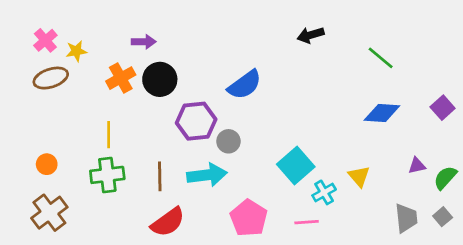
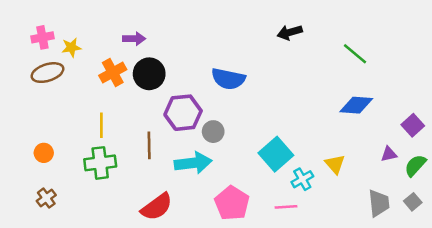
pink cross: (45, 40) -> (42, 37), turned 30
blue semicircle: (245, 85) -> (228, 79), turned 48
purple square: (443, 108) -> (413, 125), moved
brown line: (160, 176) -> (149, 145), moved
brown cross: (49, 213) -> (46, 198), size x0.6

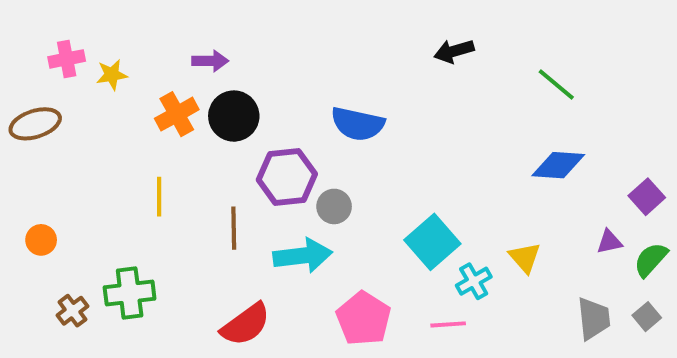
brown ellipse: (47, 73) -> (35, 124), moved
orange circle: (44, 153) -> (41, 240), moved
green cross: (100, 163) -> (130, 293), moved

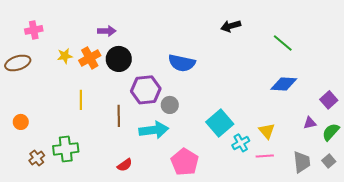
yellow star: (112, 75) -> (65, 56), moved
red semicircle: (246, 324) -> (125, 165), size x0.6
pink line: (448, 324) -> (265, 156), moved

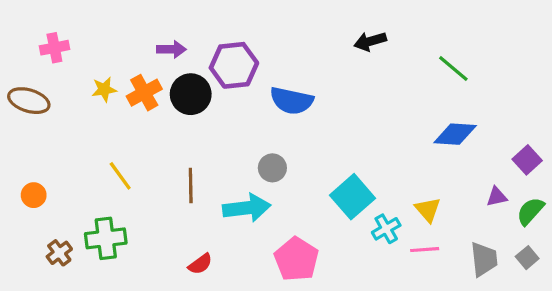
brown ellipse: (18, 63) -> (29, 101), turned 35
purple hexagon: (146, 90) -> (234, 65), moved
yellow line: (81, 100) -> (120, 176), moved, turned -36

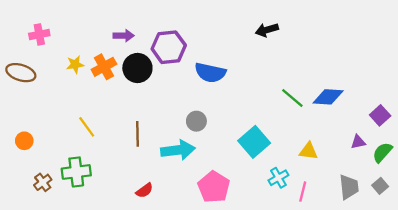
green line: (453, 69) -> (292, 98), moved
yellow triangle: (428, 210) -> (308, 151), turned -42
cyan cross: (386, 229) -> (278, 178), moved
pink line: (425, 250) -> (303, 192), moved, turned -72

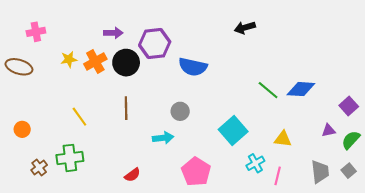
brown line: (137, 134) -> (126, 108), moved
cyan arrow: (178, 150) -> (163, 138), size x0.7

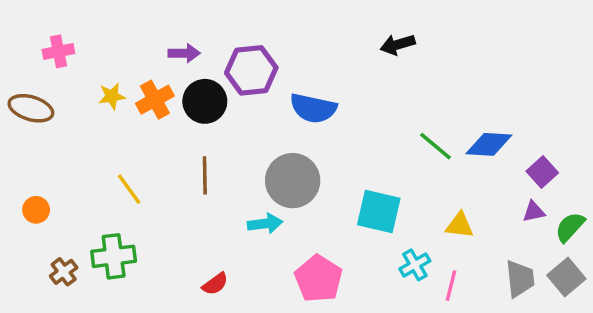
purple square: (349, 106) -> (542, 172), moved
gray circle: (180, 111) -> (293, 181), size x1.8
cyan square: (233, 130) -> (379, 212), turned -36
gray square: (349, 171) -> (566, 277), size x1.5

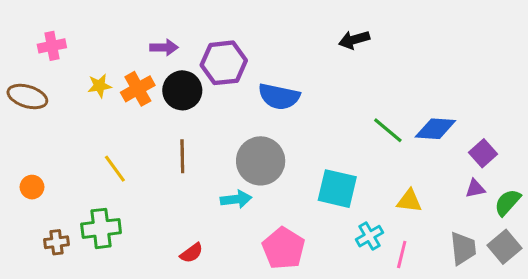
brown cross: (64, 272) -> (57, 242), turned 30

